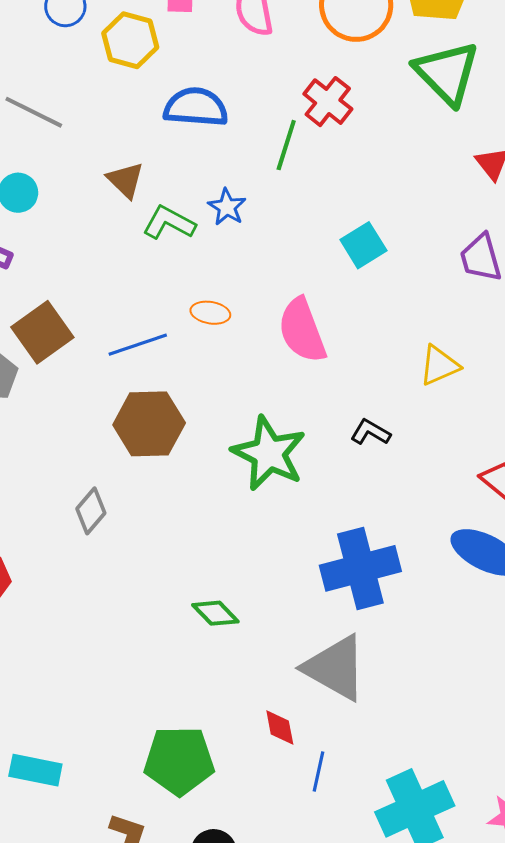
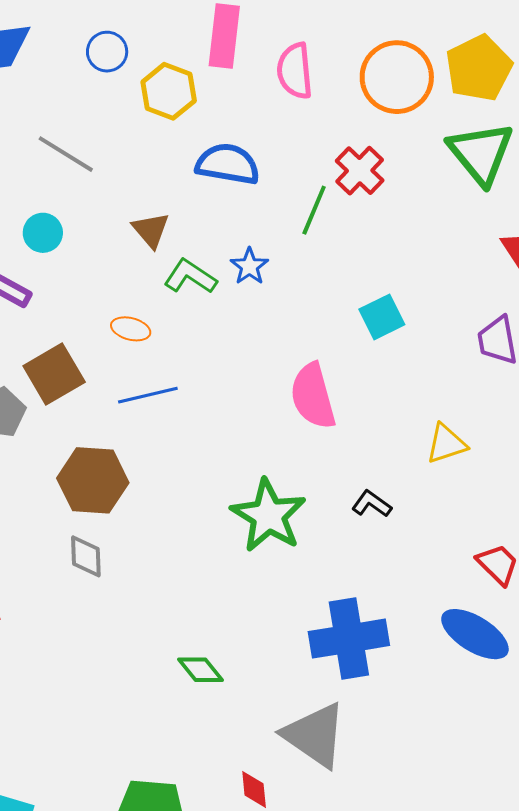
orange ellipse: (210, 313) -> (131, 329), moved
brown hexagon: (149, 424) -> (93, 480), moved
gray diamond: (91, 511) -> (86, 556), turned -48

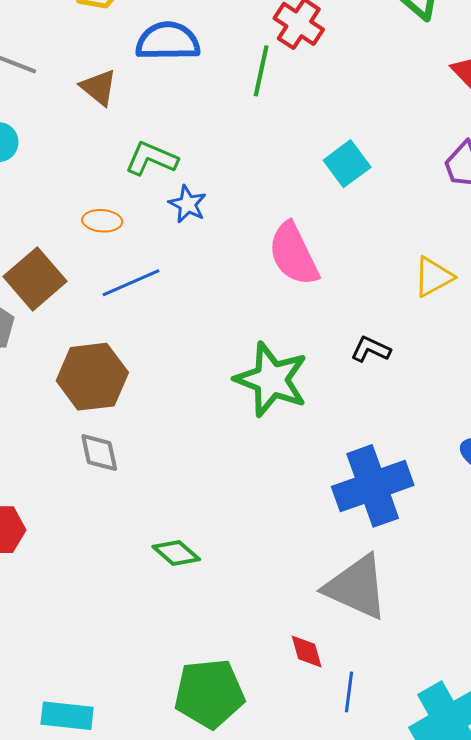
brown triangle: (151, 230) -> (99, 87), moved
blue star: (249, 266) -> (188, 204), moved
green diamond: (200, 670) -> (176, 553), moved

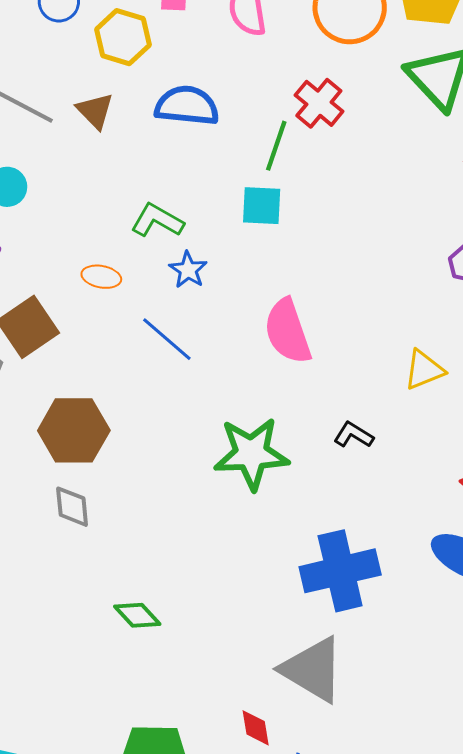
brown triangle: (99, 87) -> (95, 111), moved
cyan square: (347, 164) -> (262, 206), moved, turned 33
blue line: (131, 283) -> (167, 339), moved, turned 58
green star: (271, 380) -> (251, 454), turned -30

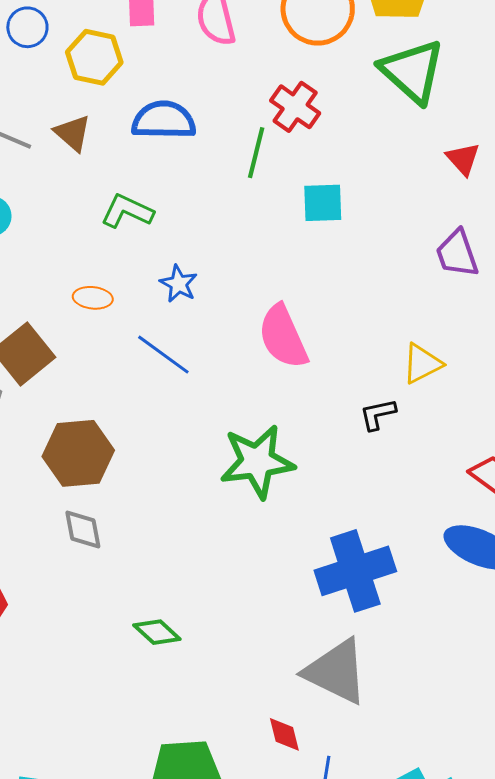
cyan square: (262, 206) -> (323, 203), moved
green L-shape: (157, 220) -> (127, 211), moved
black L-shape: (354, 435) -> (378, 414), moved, turned -39

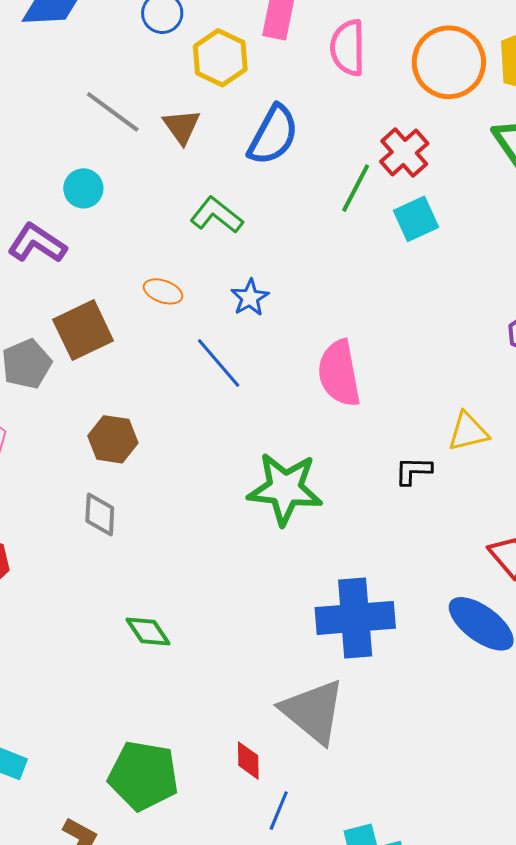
blue semicircle: (164, 120) -> (273, 135), turned 104
cyan square: (323, 203) -> (416, 219), moved, turned -36
brown hexagon: (78, 453) -> (113, 439), size x0.7

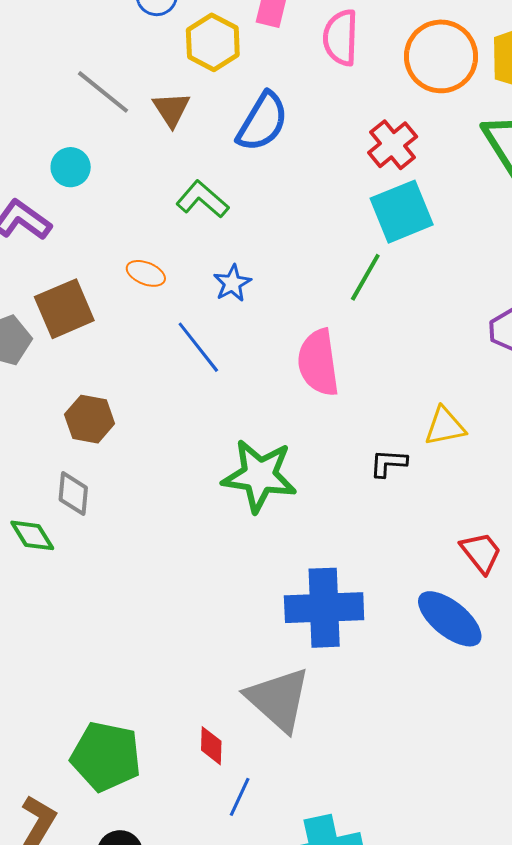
green line: (356, 188) -> (365, 277), moved
cyan square: (416, 219) -> (402, 212), size x1.4
green diamond: (148, 632) -> (32, 535), moved

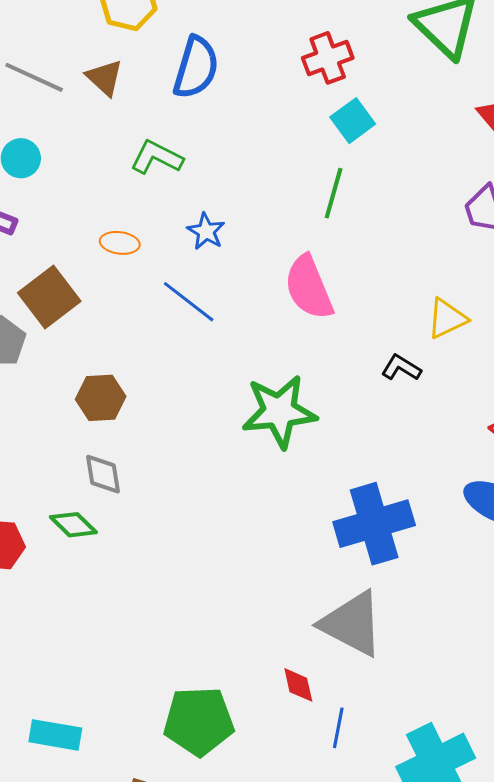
red cross: (393, 145) -> (328, 58), turned 33
cyan square: (402, 212) -> (353, 121), size x0.7
black L-shape: (388, 463) -> (401, 368), turned 42

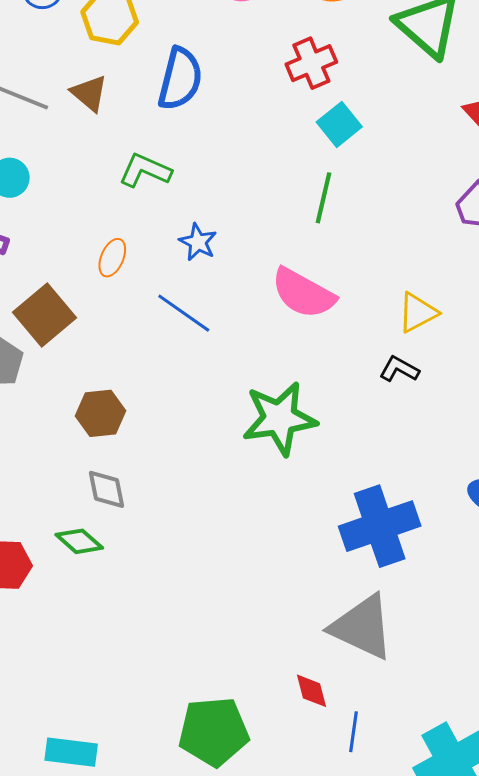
orange ellipse: (120, 243) -> (112, 258), turned -72
pink semicircle: (309, 287) -> (303, 293), turned -36
yellow triangle: (447, 318) -> (418, 313), moved

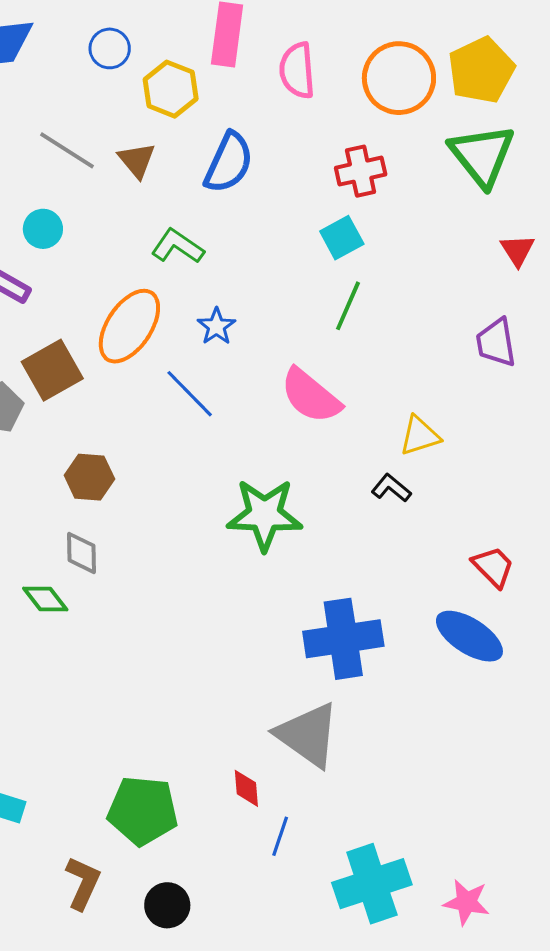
cyan square: (339, 124) -> (342, 238), moved
orange ellipse: (112, 258) -> (129, 326), size x2.0

